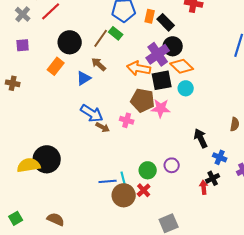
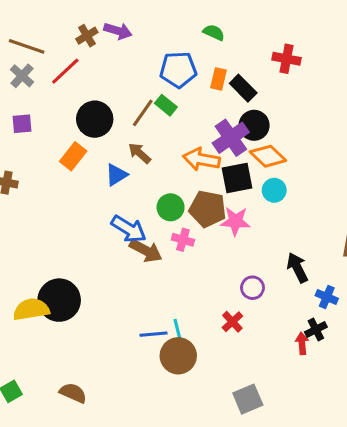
brown arrow: (103, 127) -> (146, 251), size x1.5
purple circle: (172, 165) -> (253, 288), moved
green circle: (148, 170) -> (171, 207), moved
red cross: (144, 190) -> (232, 322), moved

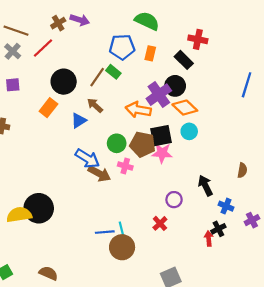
green semicircle: (214, 32) -> (147, 21), size x1.6
black rectangle: (243, 88) -> (184, 60), moved
black square: (237, 178) -> (161, 136), moved

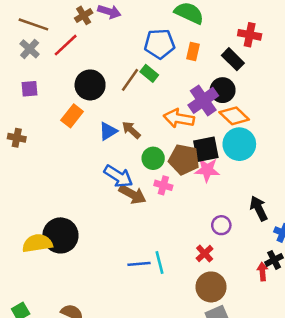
brown arrow: (95, 105) -> (131, 130), moved
cyan circle: (189, 131) -> (239, 144), size x1.6
brown circle: (122, 247) -> (211, 287), moved

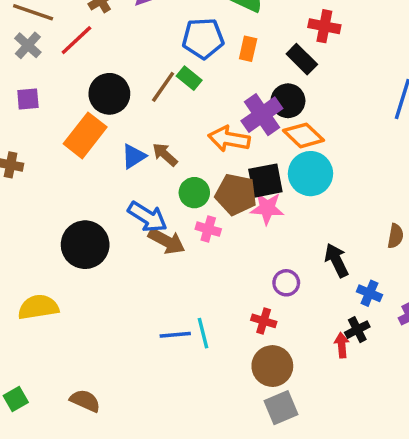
orange rectangle: (72, 116) -> (85, 135), size x1.4
black circle: (60, 235) -> (85, 245), moved
red cross: (205, 254) -> (264, 321), turned -30

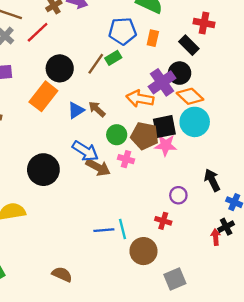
green rectangle: (189, 78) -> (113, 58), turned -70
brown circle: (272, 366) -> (143, 251), moved
brown semicircle: (85, 401) -> (62, 274), moved

